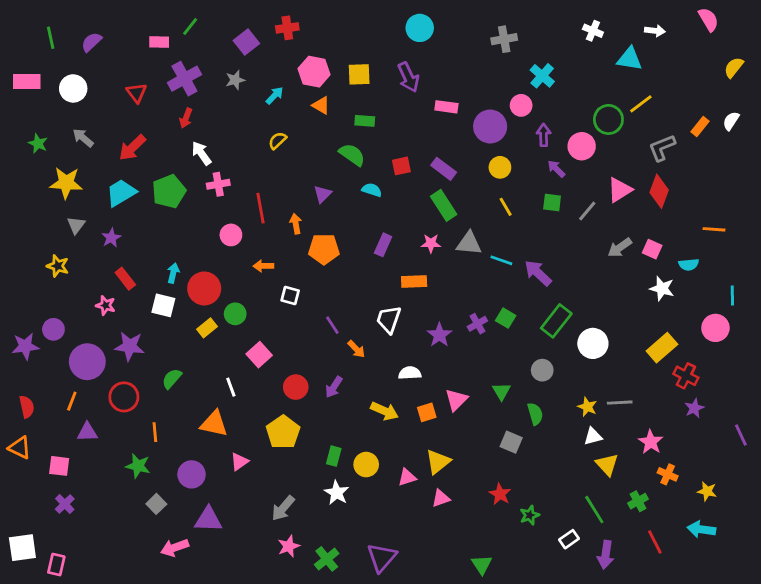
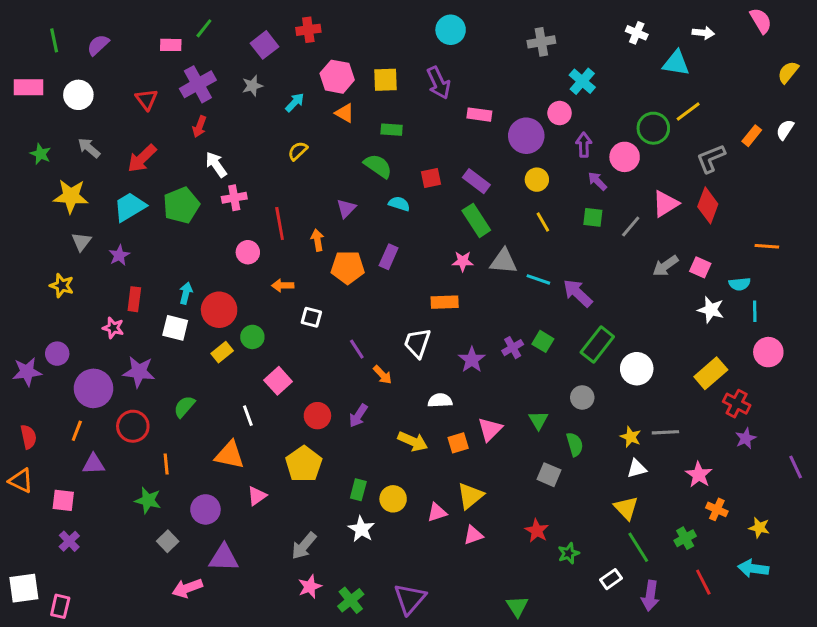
purple rectangle: (383, 245) -> (389, 257), moved
red rectangle: (125, 279) -> (134, 299), turned 45
cyan line: (732, 296) -> (755, 311), moved
yellow triangle: (607, 465) -> (626, 508), moved

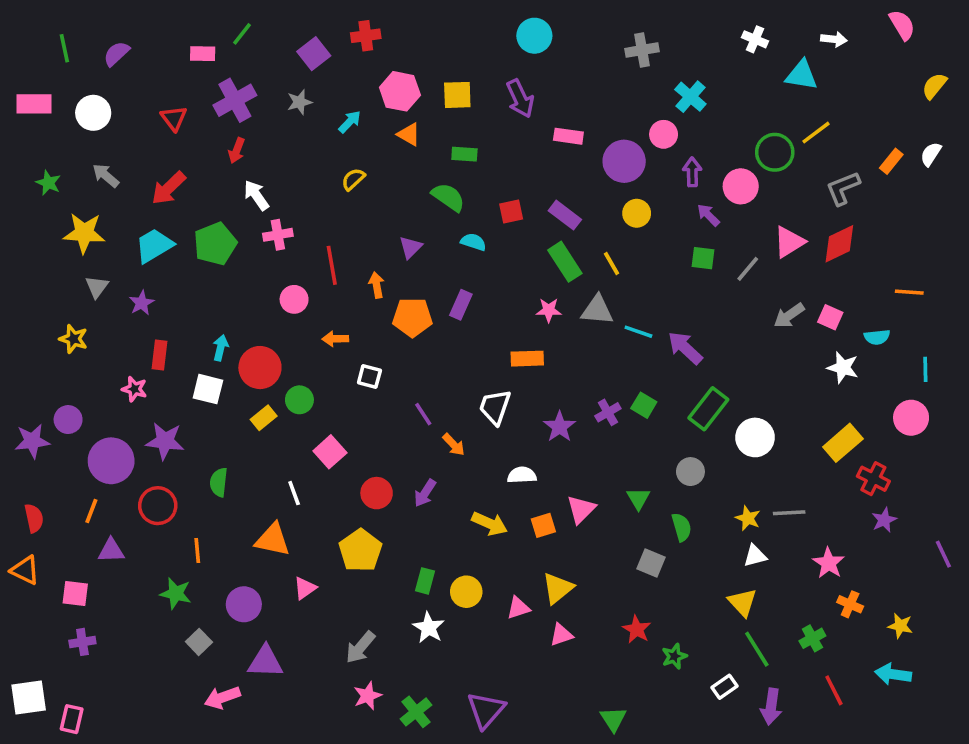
red diamond: (708, 205) -> (839, 244), turned 44
yellow line: (543, 222) -> (612, 263), moved
cyan line: (755, 311) -> (925, 369), moved
green semicircle: (184, 407) -> (219, 482), turned -35
purple cross: (69, 541) -> (82, 642), turned 35

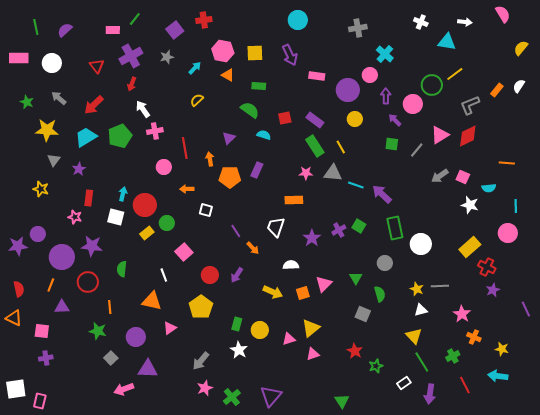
green rectangle: (708, 409) -> (395, 228), turned -50

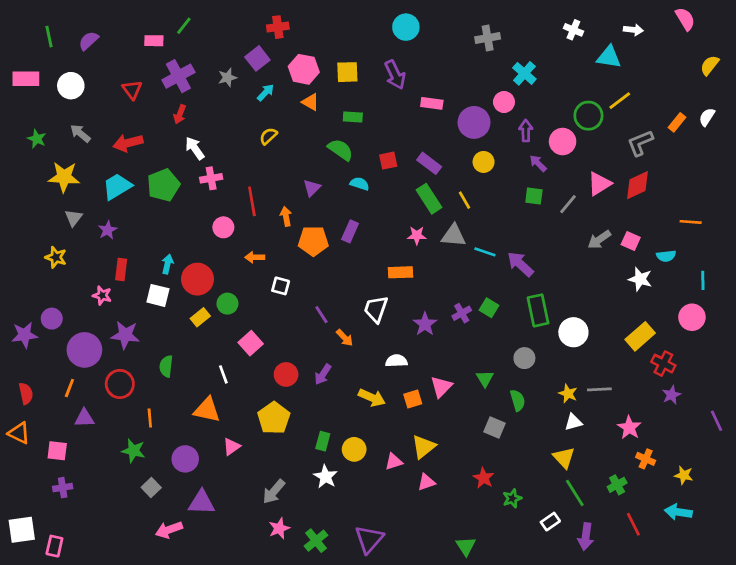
purple square: (175, 30) -> (257, 58), moved
red arrow: (94, 105) -> (128, 143), turned 30

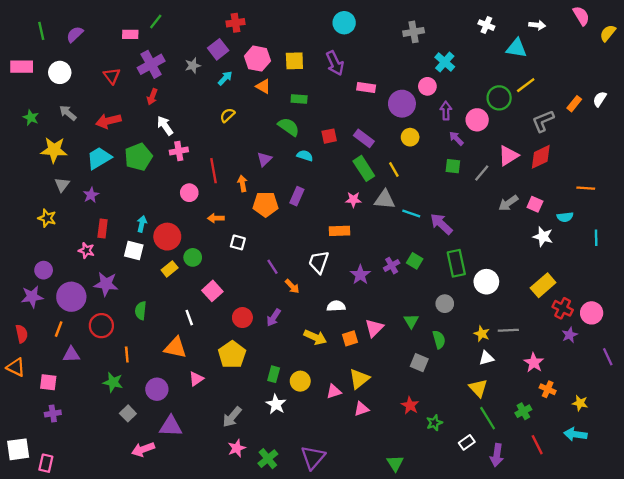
yellow semicircle: (710, 65) -> (608, 33), moved
pink circle: (692, 317) -> (592, 313), moved
purple star: (24, 335) -> (32, 297), moved

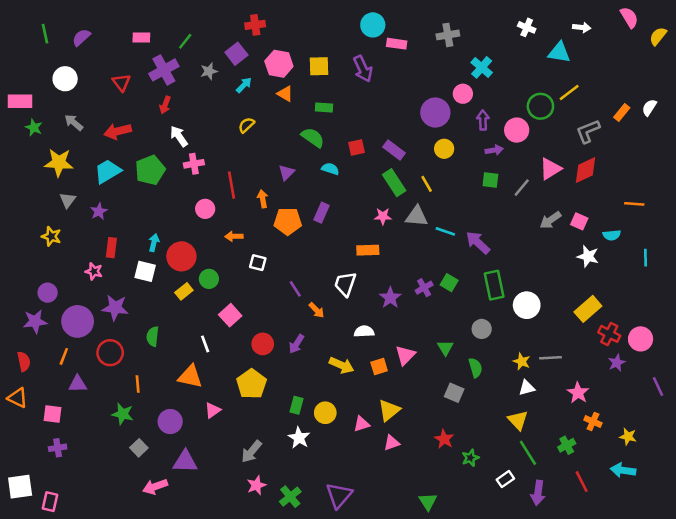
green line: (156, 22) -> (185, 41), moved
pink rectangle: (22, 67) -> (20, 101), moved
pink rectangle: (366, 87) -> (397, 44), moved
purple arrow: (456, 138) -> (494, 150), turned 126

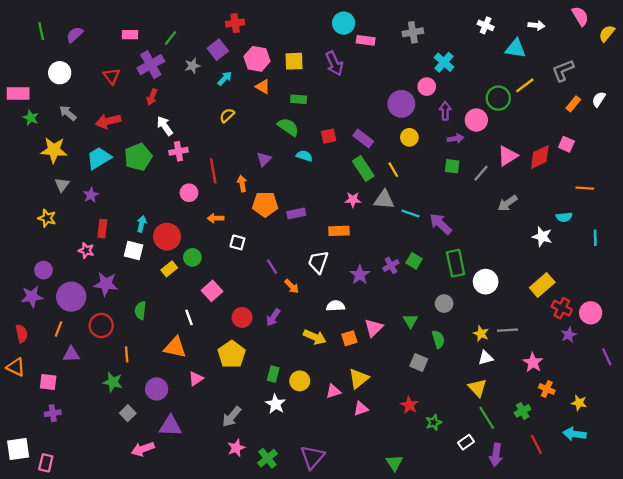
gray L-shape: (588, 131) -> (563, 70), moved
purple rectangle: (322, 213) -> (296, 214), moved, turned 54
pink square: (579, 221) -> (566, 144), moved

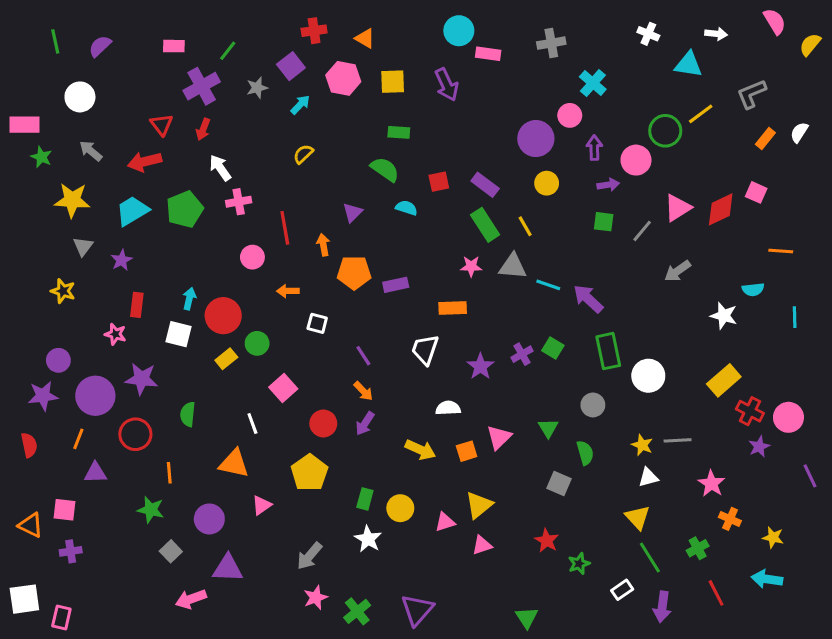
red triangle: (112, 76) -> (162, 125), moved
orange triangle: (263, 87) -> (365, 38), moved
orange arrow: (292, 286) -> (363, 391), moved
orange triangle: (16, 367) -> (31, 525), moved

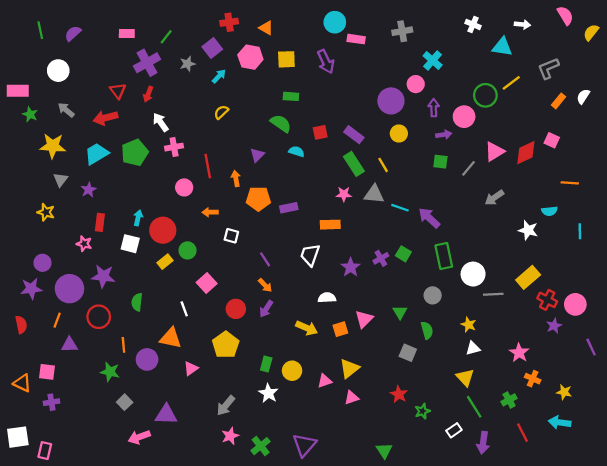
gray line: (678, 440) -> (493, 294), moved
purple circle: (209, 519) -> (147, 359), moved

